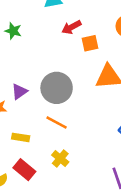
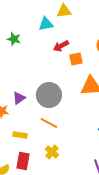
green star: (13, 31) -> (14, 39), moved
red rectangle: (24, 170) -> (23, 161), turned 60

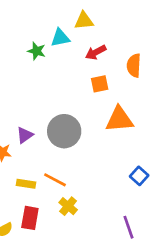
green star: (14, 39) -> (37, 51), moved
red arrow: (61, 46) -> (96, 52), moved
orange line: (49, 123) -> (55, 180), moved

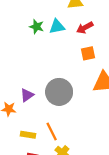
cyan triangle: (60, 38) -> (57, 27), moved
orange line: (55, 180) -> (52, 132), turned 36

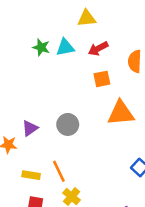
gray circle: (59, 92) -> (68, 124), size x0.7

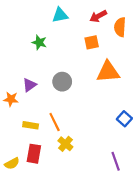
green star: (41, 47) -> (39, 42), moved
red arrow: (98, 49) -> (98, 16), moved

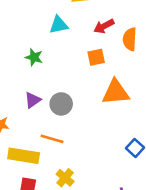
purple triangle: (29, 85) -> (33, 100), moved
orange line: (55, 122) -> (52, 139), moved, turned -48
yellow rectangle: (31, 125) -> (24, 156), size x1.6

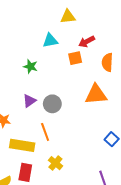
orange semicircle: (130, 39) -> (107, 62), moved
orange square: (96, 57) -> (75, 58), moved
orange line: (52, 139) -> (45, 132), turned 54

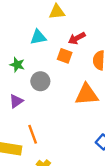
orange square: (75, 58) -> (65, 56), turned 32
gray circle: (52, 104) -> (40, 81), moved

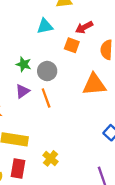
green star: (17, 65) -> (24, 64), moved
orange line: (33, 134) -> (46, 98), moved

